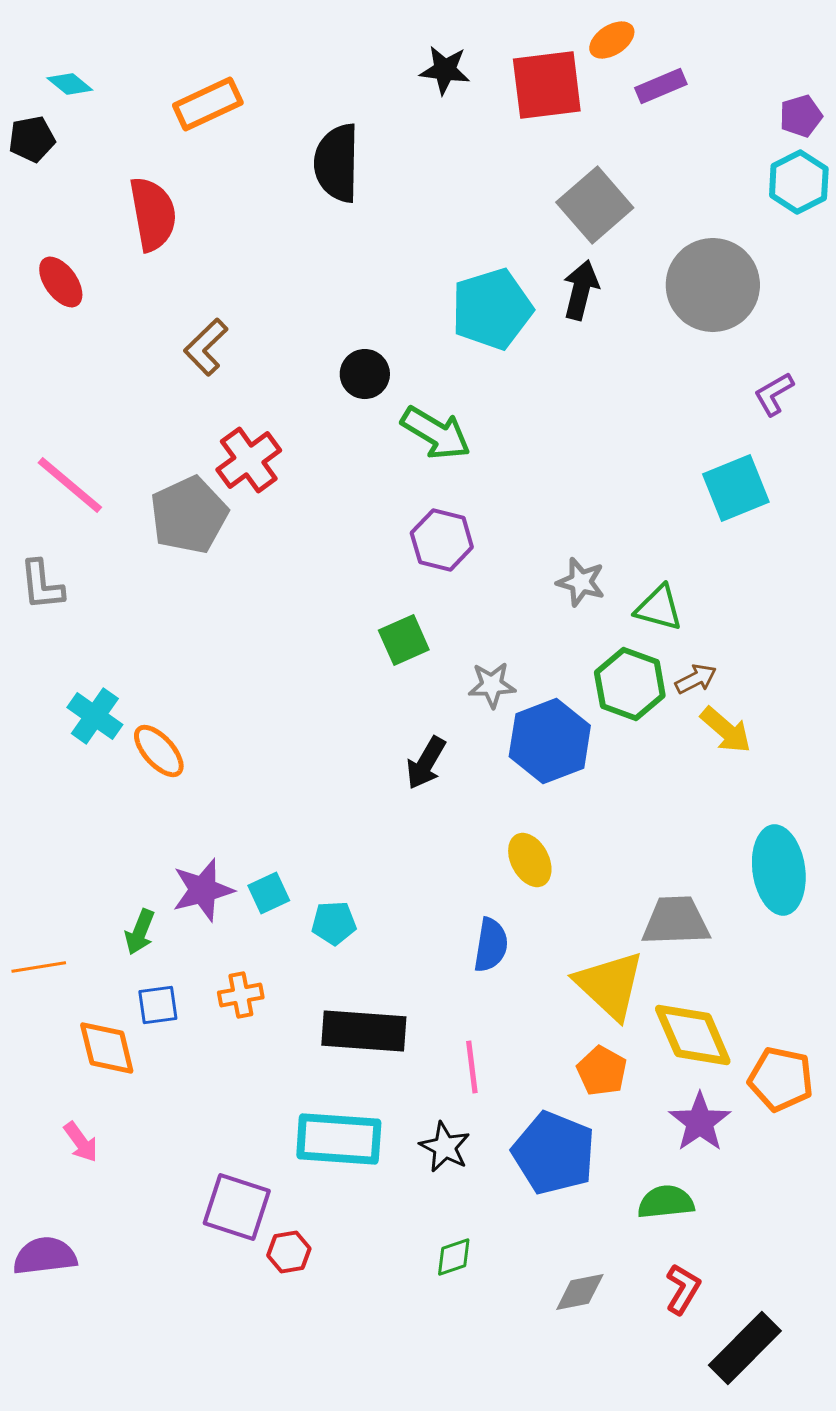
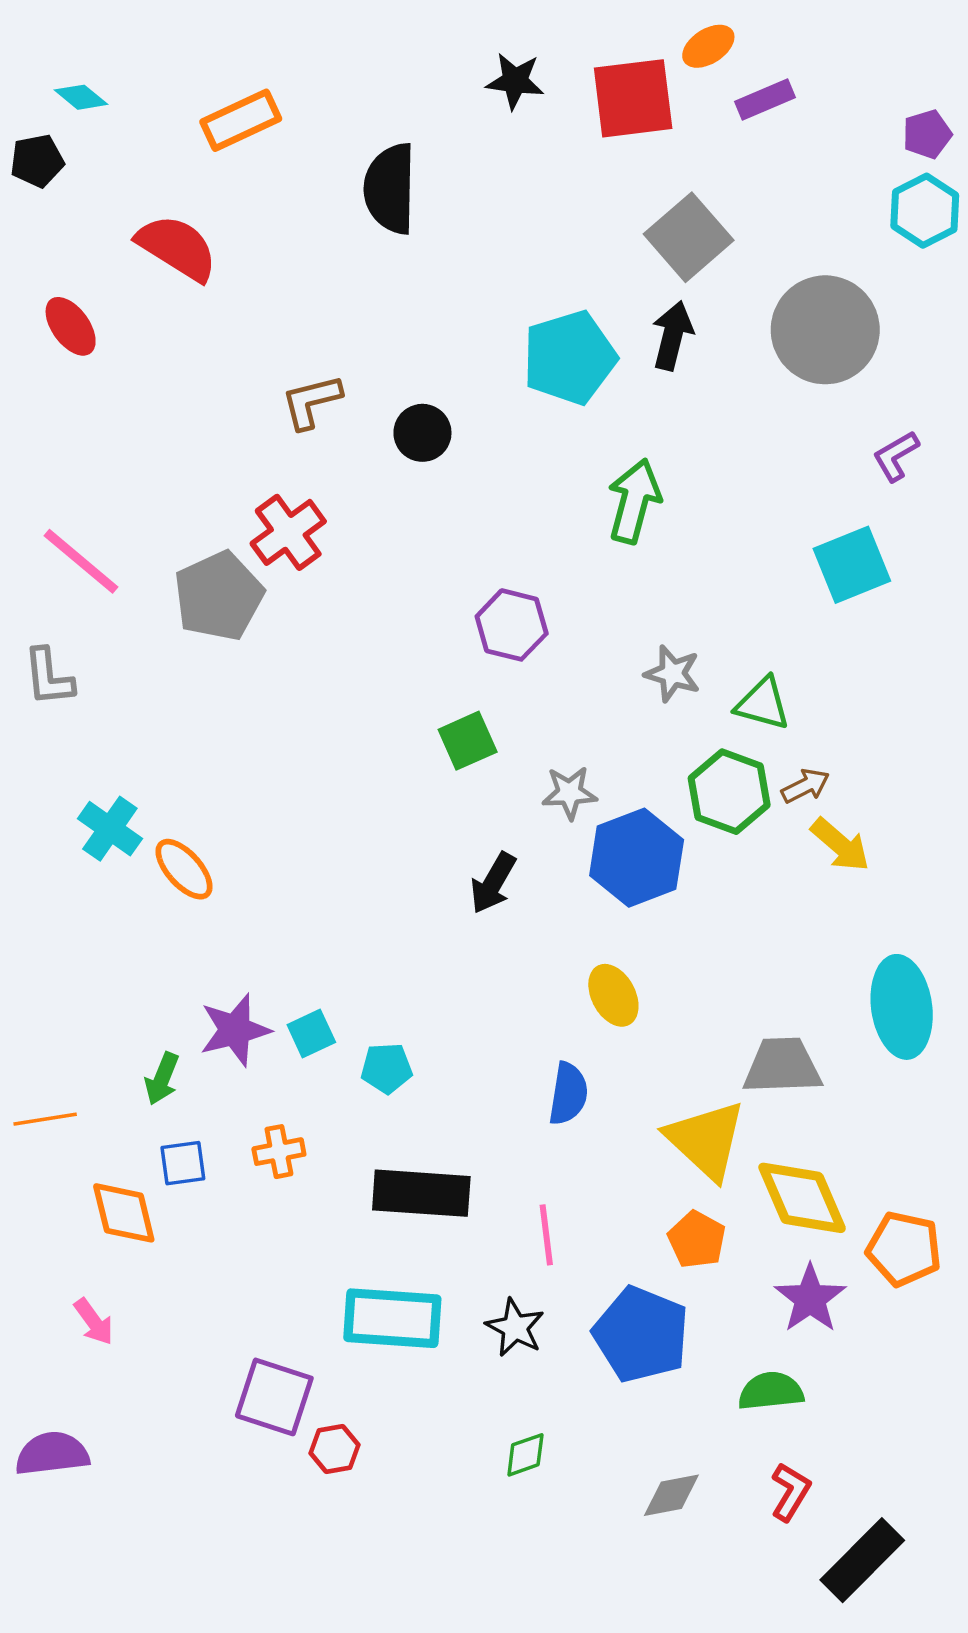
red semicircle: (153, 214) -> (177, 248), turned -48
brown L-shape: (206, 347) -> (311, 402), moved, turned 30
green arrow: (436, 433) -> (634, 501), moved, turned -106

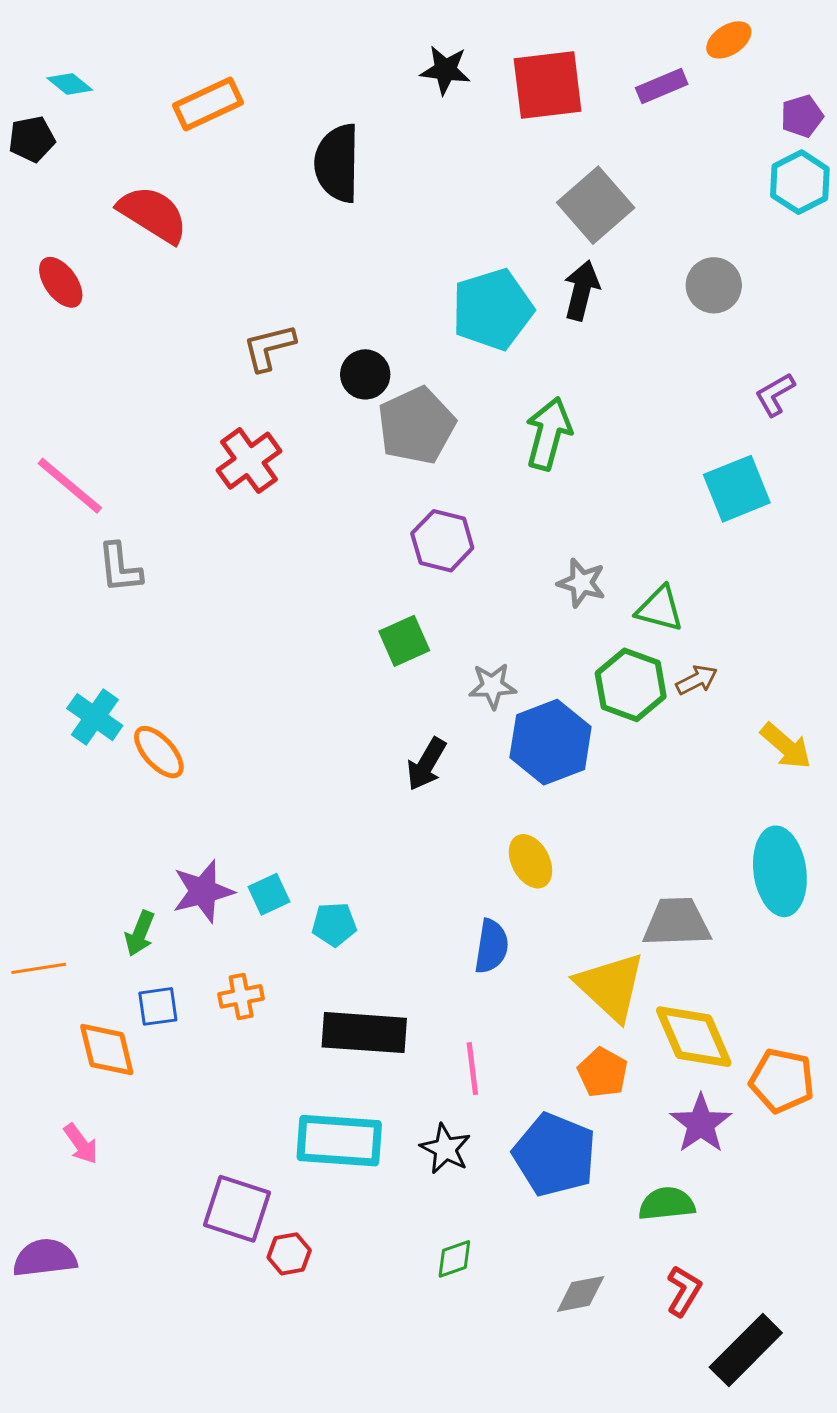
orange ellipse: (708, 46) -> (729, 40), moved
gray circle: (825, 330) -> (714, 285), size x0.6
gray pentagon: (219, 596) -> (416, 426), moved
gray L-shape: (49, 677) -> (120, 568), moved
yellow arrow: (840, 845) -> (786, 746), moved

